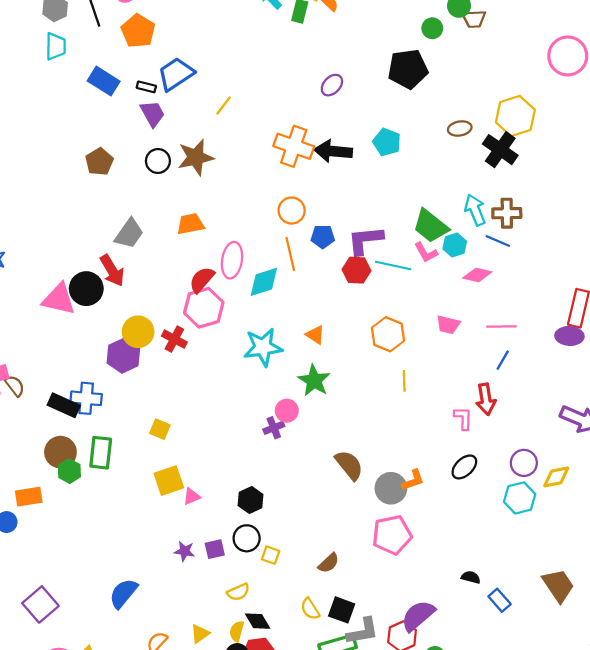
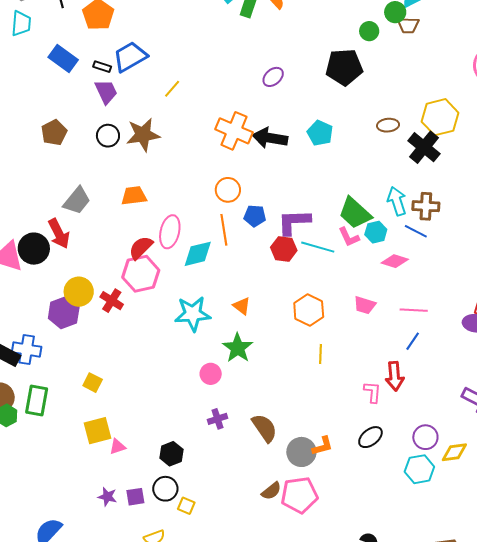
purple cross: (274, 428) -> (218, 419), moved
brown semicircle: (329, 563) -> (271, 491), moved

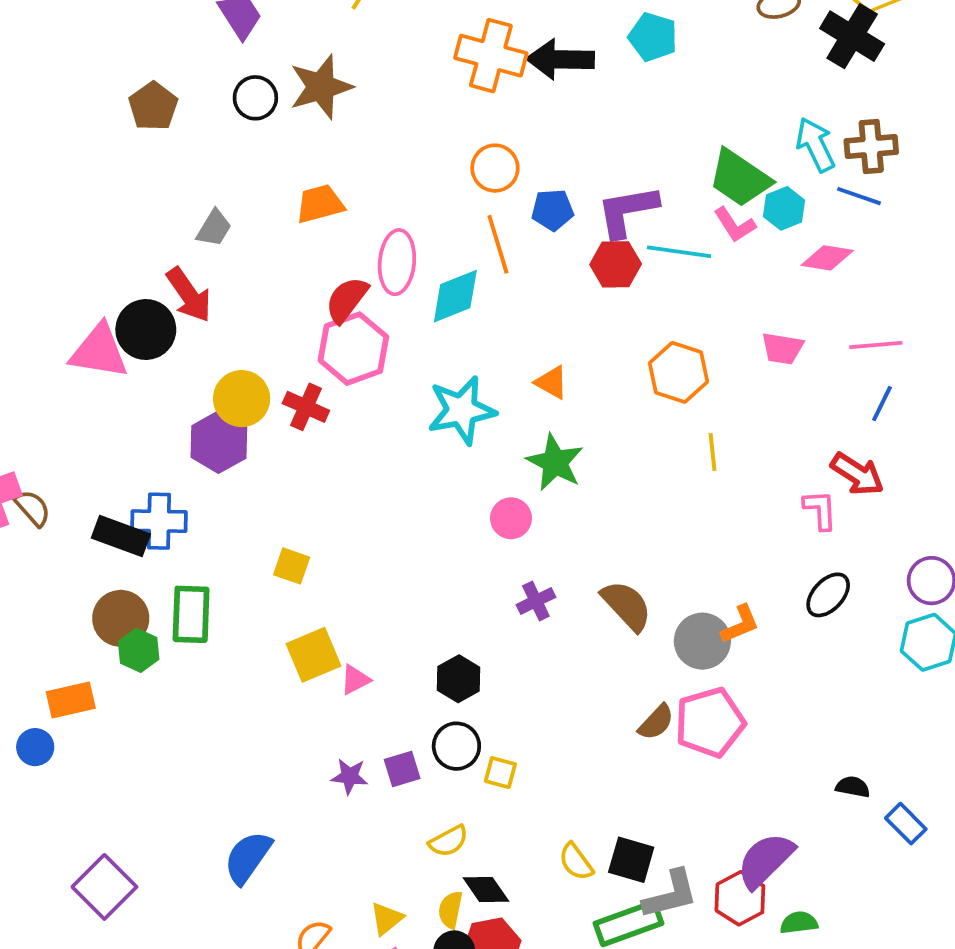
gray trapezoid: (77, 201) -> (214, 228), size x0.7
red arrow: (395, 376) -> (857, 474), turned -44

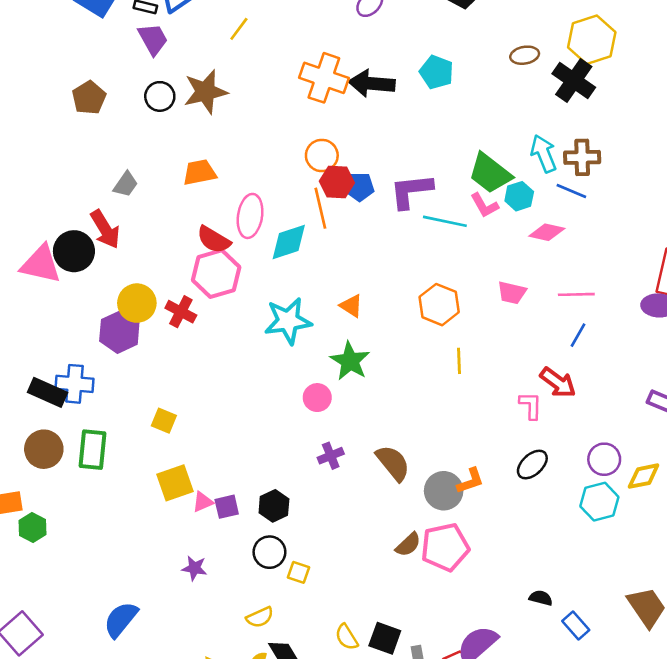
red hexagon: (616, 264) -> (337, 182), moved
red semicircle: (347, 300) -> (214, 240), turned -100
green hexagon: (139, 650) -> (32, 527), moved
purple square: (402, 769) -> (227, 507), moved

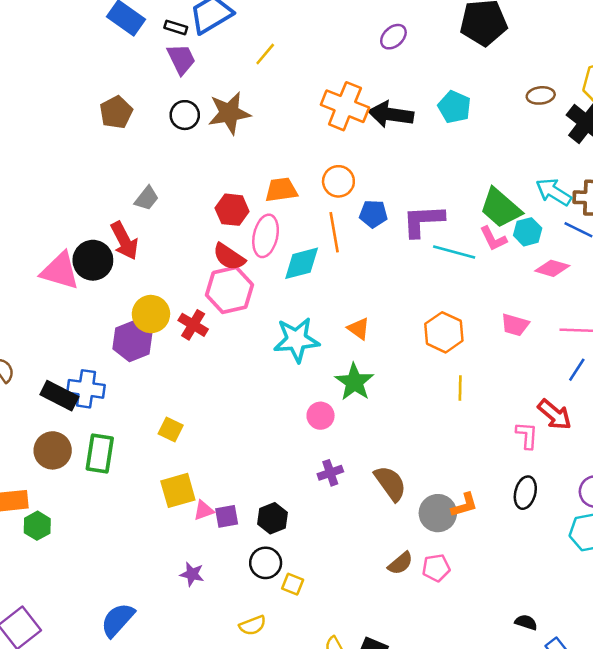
cyan arrow: (544, 154) -> (554, 192), turned -39
orange trapezoid: (200, 172) -> (281, 190), moved
red hexagon: (337, 182) -> (232, 210), moved
black ellipse: (532, 465) -> (525, 493), turned -36
pink pentagon: (445, 547) -> (436, 568), size x0.6

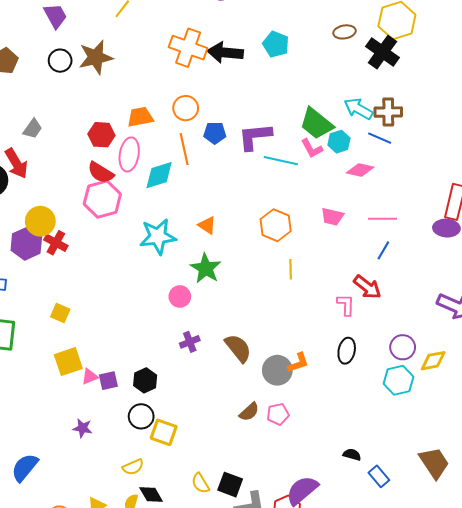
red cross: (193, 325) -> (56, 243), moved
yellow square: (293, 584) -> (164, 432), size x1.5

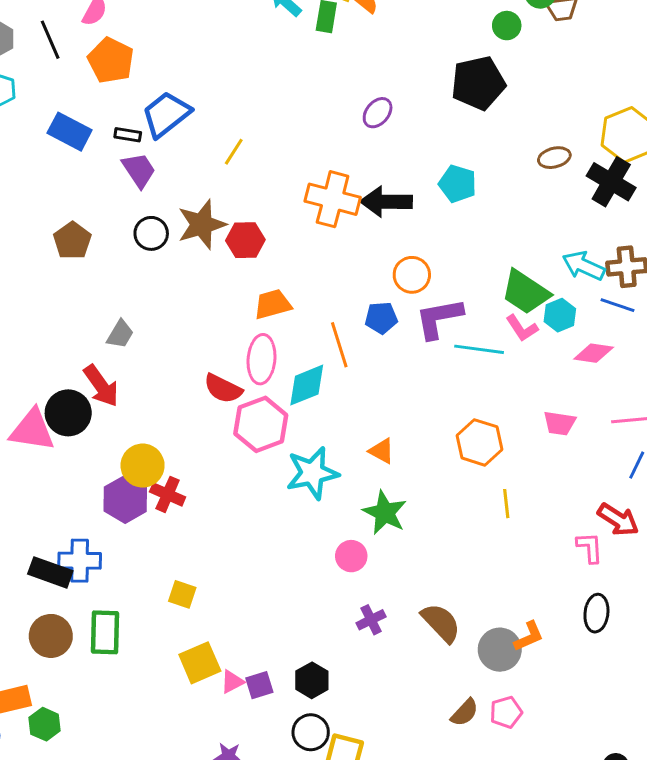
orange circle: (186, 108) -> (412, 275), moved
red hexagon: (101, 135) -> (245, 240), moved
pink hexagon: (102, 199) -> (261, 424), moved

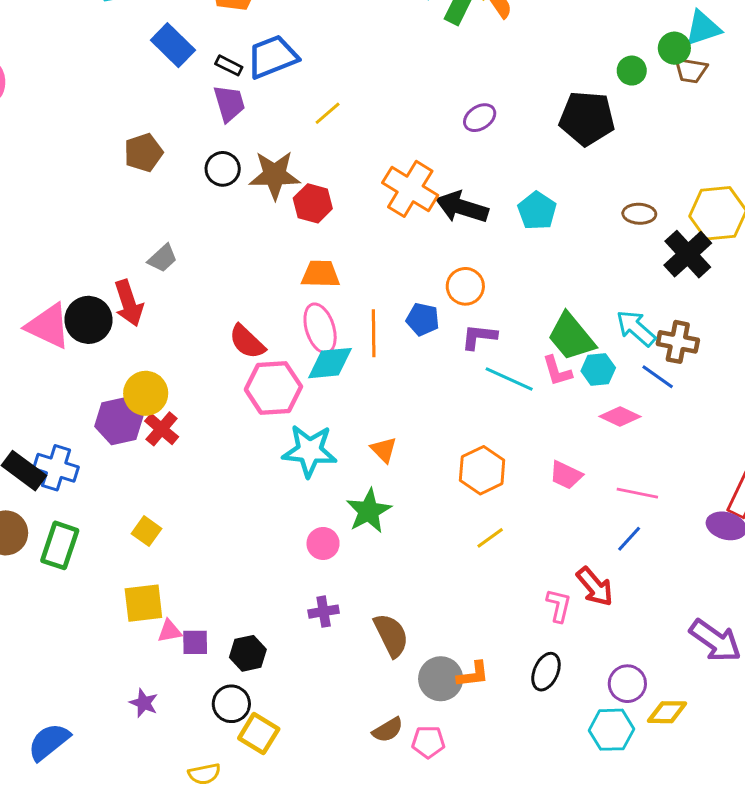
purple L-shape: (439, 318) -> (479, 337), size x0.7
pink ellipse: (261, 359) -> (320, 328), moved, turned -39
yellow line: (506, 504) -> (490, 538), turned 44

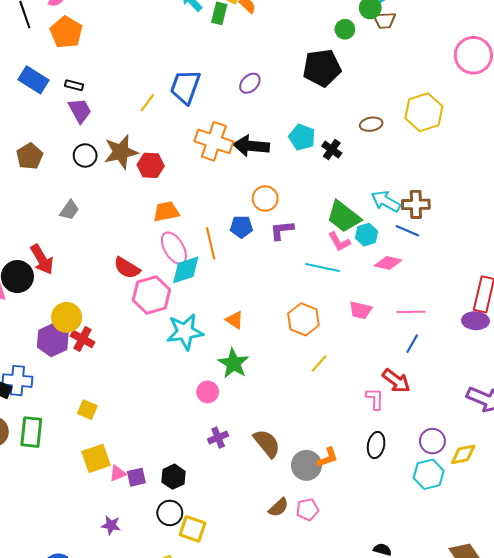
blue trapezoid: (272, 57) -> (185, 87), moved, turned -36
black cross: (688, 254) -> (332, 150), moved, size x0.6
gray trapezoid: (163, 258) -> (69, 210), moved
cyan line: (509, 379) -> (322, 268), moved

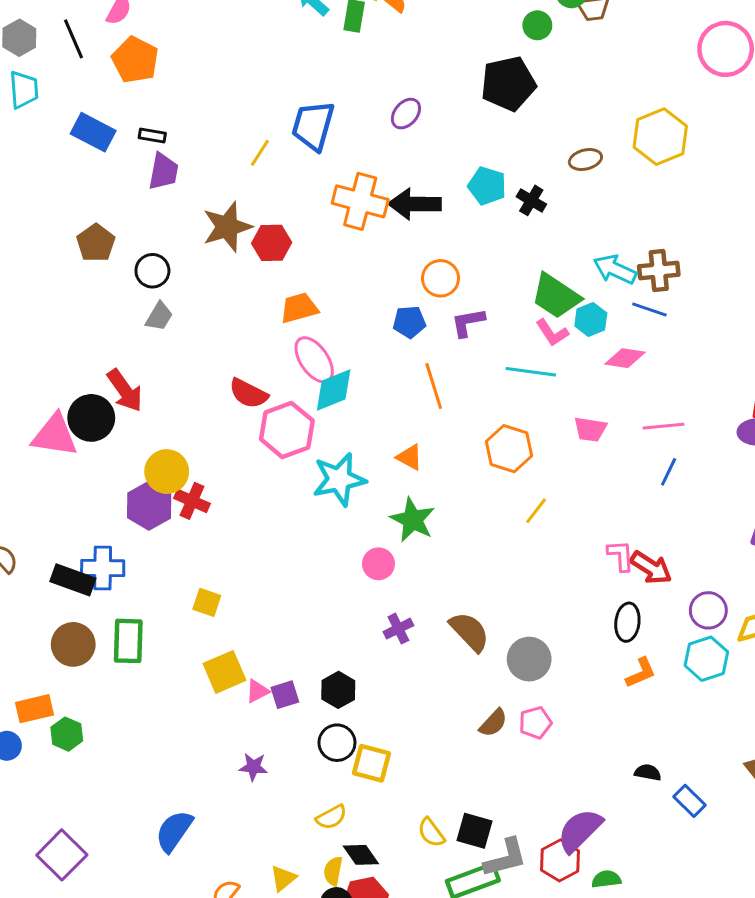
purple trapezoid: (80, 111) -> (163, 171), turned 44
black circle: (85, 155) -> (152, 271), moved
orange line: (211, 243) -> (434, 386), moved
red arrow: (396, 381) -> (651, 568), moved
orange L-shape: (328, 458) -> (641, 673), moved

